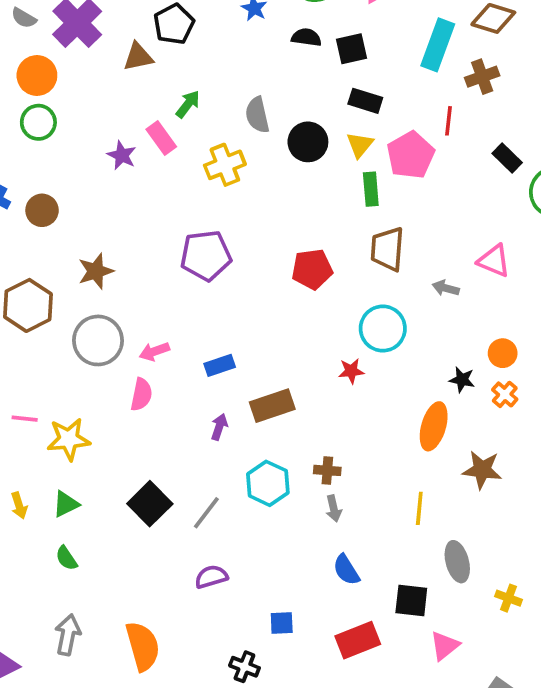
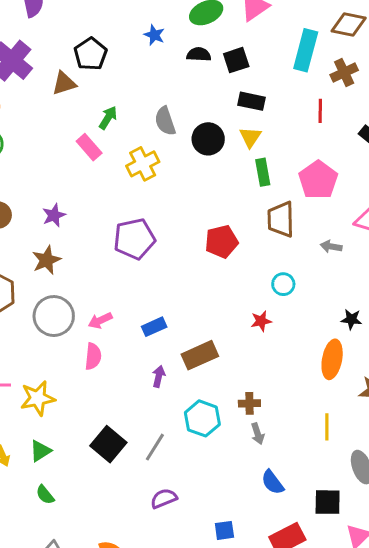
purple star: (122, 155) -> (54, 215), moved, turned 30
pink pentagon: (411, 155) -> (318, 180), moved
cyan circle: (383, 329) -> (283, 284), size x0.6

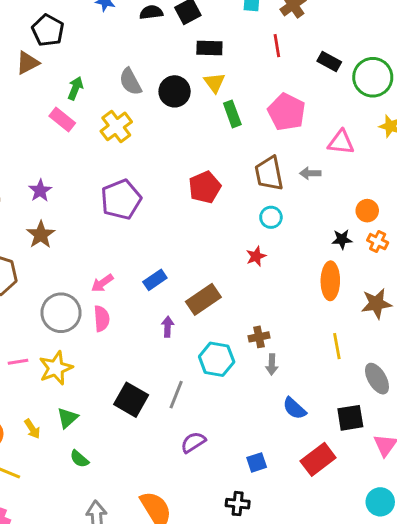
brown trapezoid: (281, 219) -> (269, 173), moved
gray circle: (54, 316) -> (61, 313), moved
gray arrow: (258, 434) -> (272, 364), turned 30

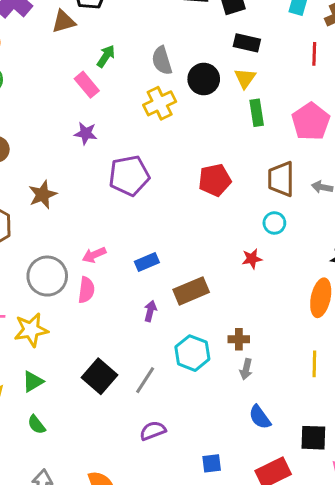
yellow cross: (116, 126) -> (160, 103), moved
purple star: (40, 191) -> (86, 133), moved, turned 30

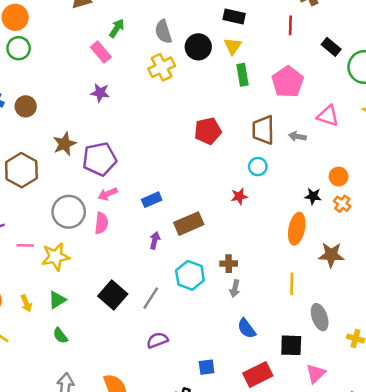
purple pentagon: (129, 176) -> (99, 159), moved

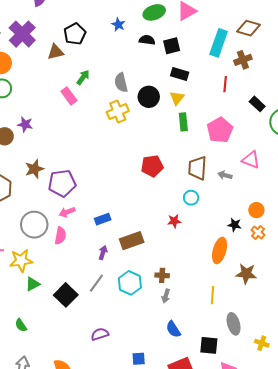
purple star: (100, 93) -> (25, 124), moved
gray line: (151, 298) -> (96, 283), moved
green triangle: (57, 300) -> (33, 284), moved

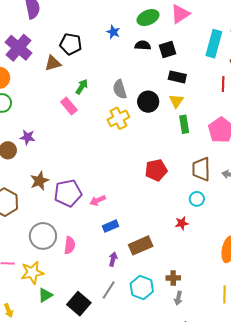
black pentagon: (75, 34) -> (71, 44), turned -30
pink arrow: (67, 212) -> (98, 200), moved

